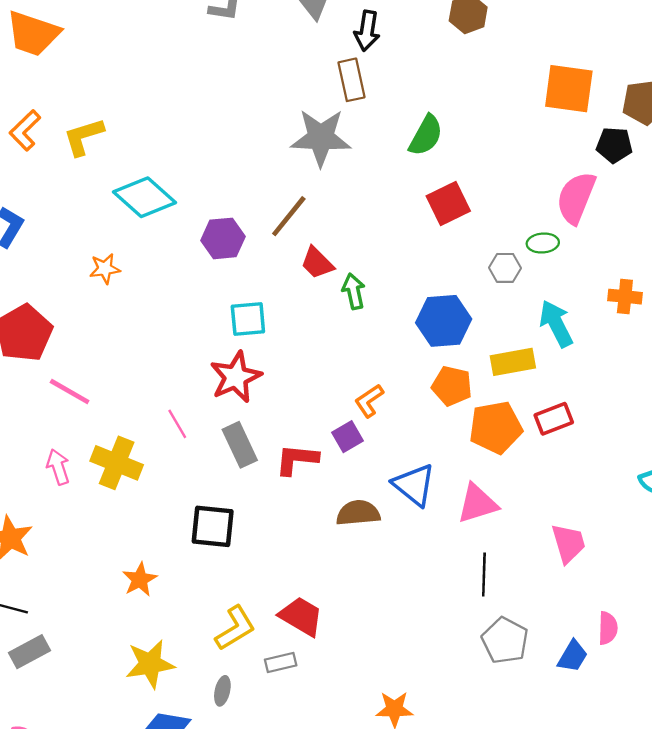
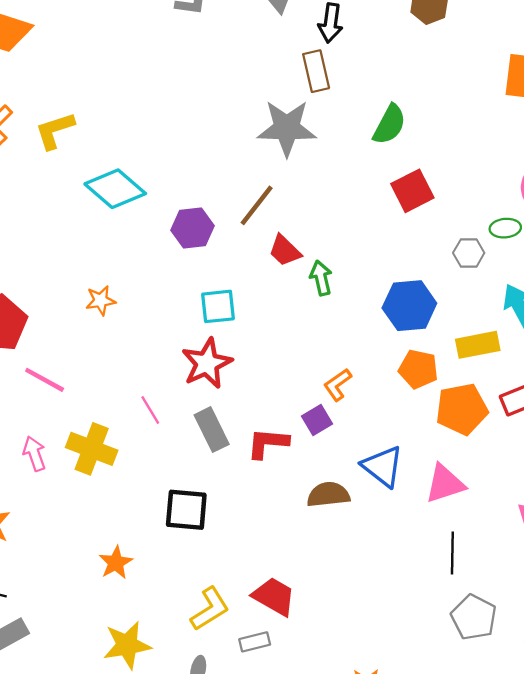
orange star: (105, 269) -> (101, 300), moved

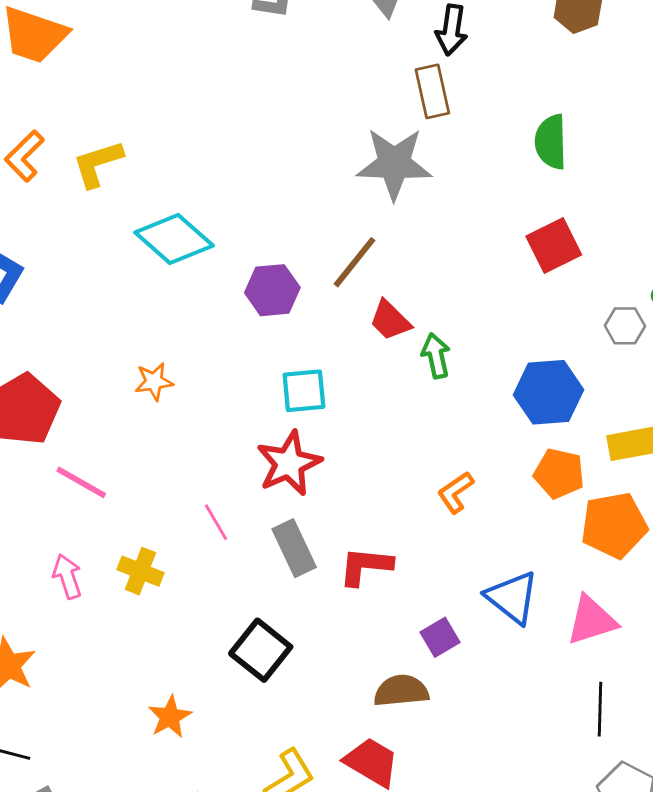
green semicircle: (389, 124) -> (551, 142), moved, turned 150
purple square: (317, 420) -> (440, 637), moved
yellow cross: (92, 449) -> (140, 571), size x0.7
brown semicircle: (328, 495) -> (401, 691), moved
black square: (186, 510) -> (261, 650), turned 33

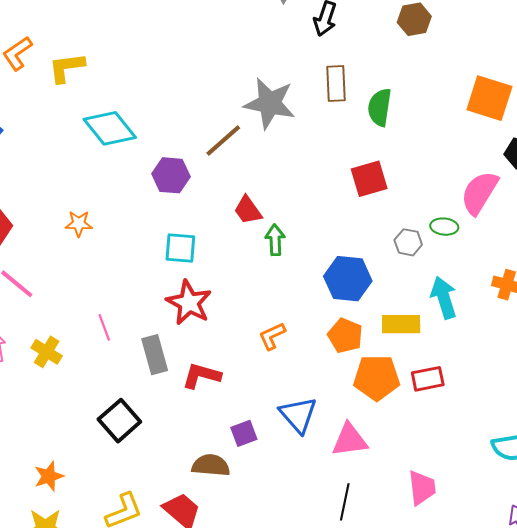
brown rectangle: (432, 91) -> (336, 83), moved
brown line: (355, 262) -> (223, 141), moved
red star: (289, 463) -> (189, 303), moved, turned -30
orange star: (170, 717) -> (49, 476), moved

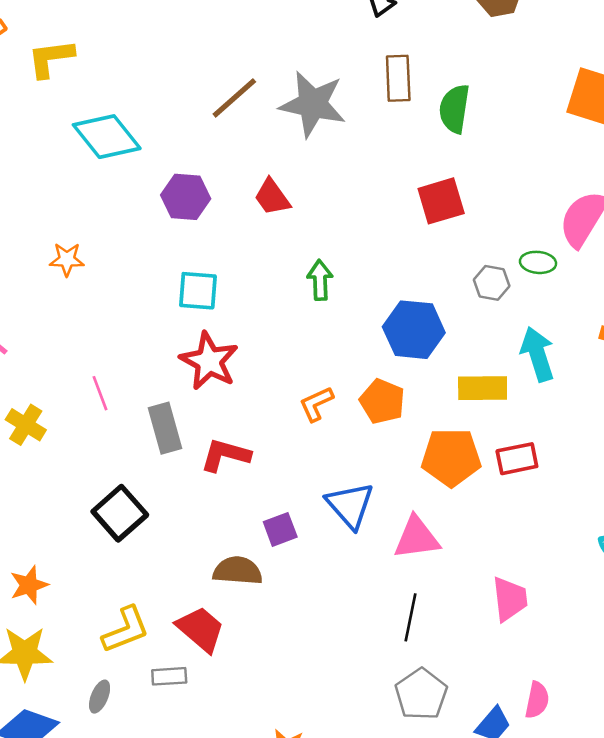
brown line: (223, 141) -> (234, 98), moved
red trapezoid: (248, 210) -> (272, 197), moved
orange pentagon: (345, 336) -> (382, 401), moved

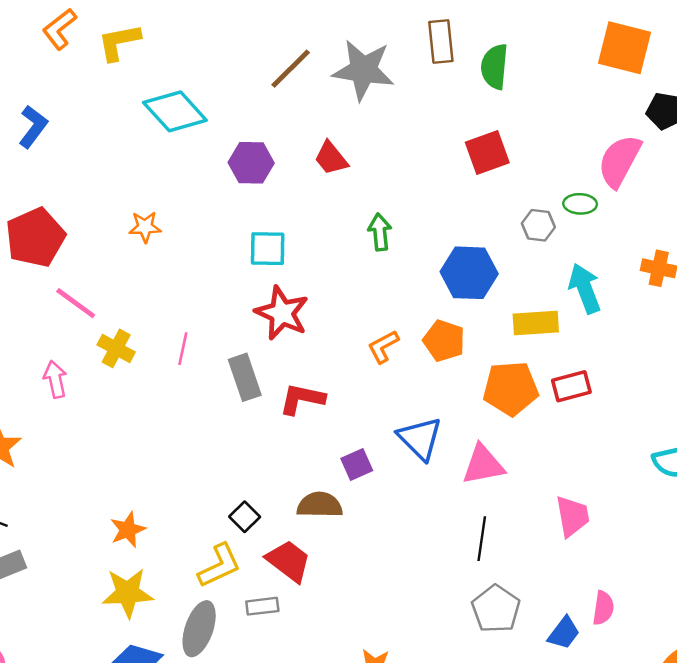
pink line: (100, 393) -> (183, 349), turned 36
yellow cross: (26, 425) -> (116, 348), moved
black square: (120, 513) -> (245, 517), moved, size x0.6
gray ellipse: (100, 697) -> (199, 629), size x1.8

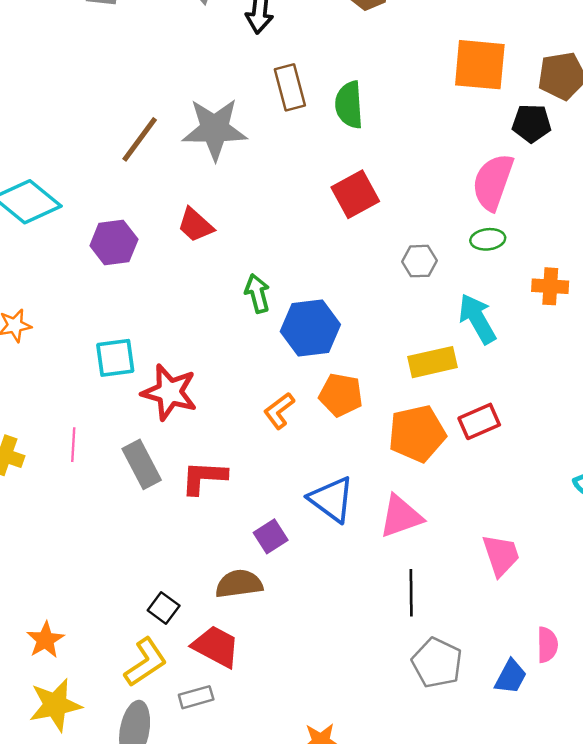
green ellipse: (580, 204) -> (488, 239), moved
cyan square: (268, 249) -> (115, 358), moved
blue hexagon: (469, 273) -> (310, 328), moved

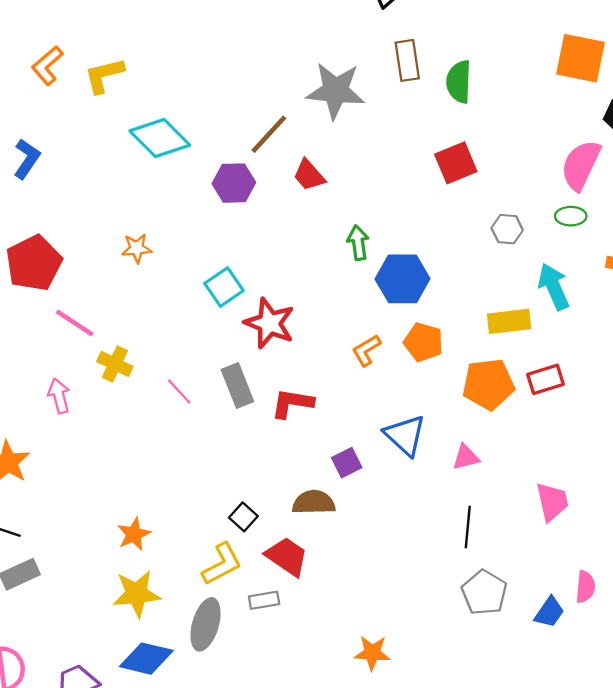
brown line: (140, 139) -> (269, 134), moved
cyan square: (115, 358) -> (224, 287), turned -33
pink line: (73, 445) -> (179, 391), moved, turned -52
pink triangle: (401, 516) -> (466, 457), size x0.7

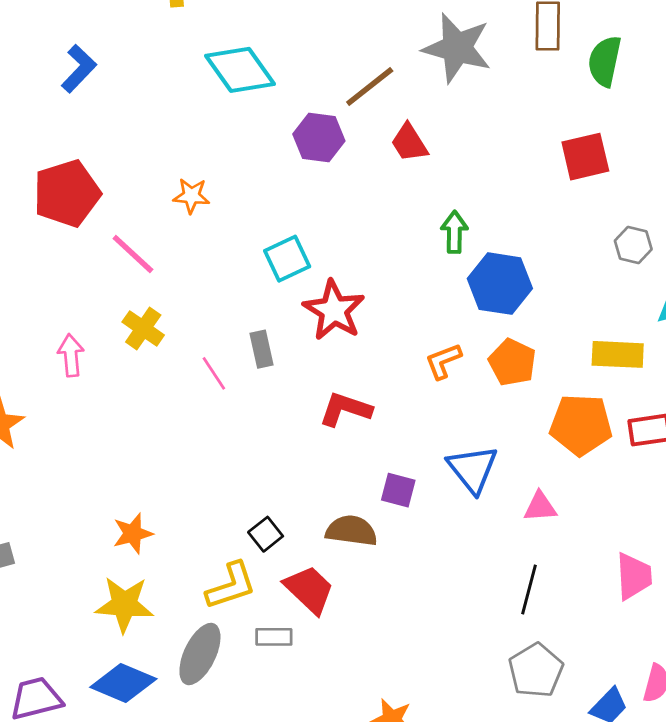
pink line: (75, 323) -> (133, 254), moved
gray rectangle: (237, 385) -> (262, 349), moved, size x0.7
purple square: (347, 463) -> (398, 490), turned 32

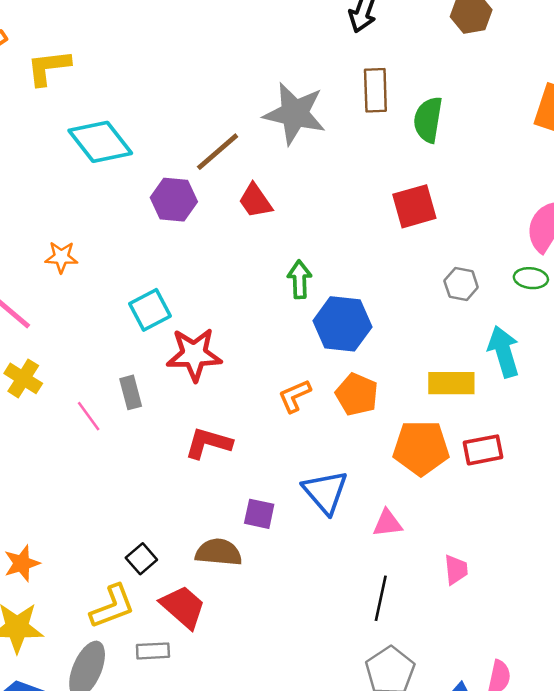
red star: (334, 310) -> (194, 354), turned -30
pink trapezoid: (634, 576) -> (456, 570), moved, size x0.7

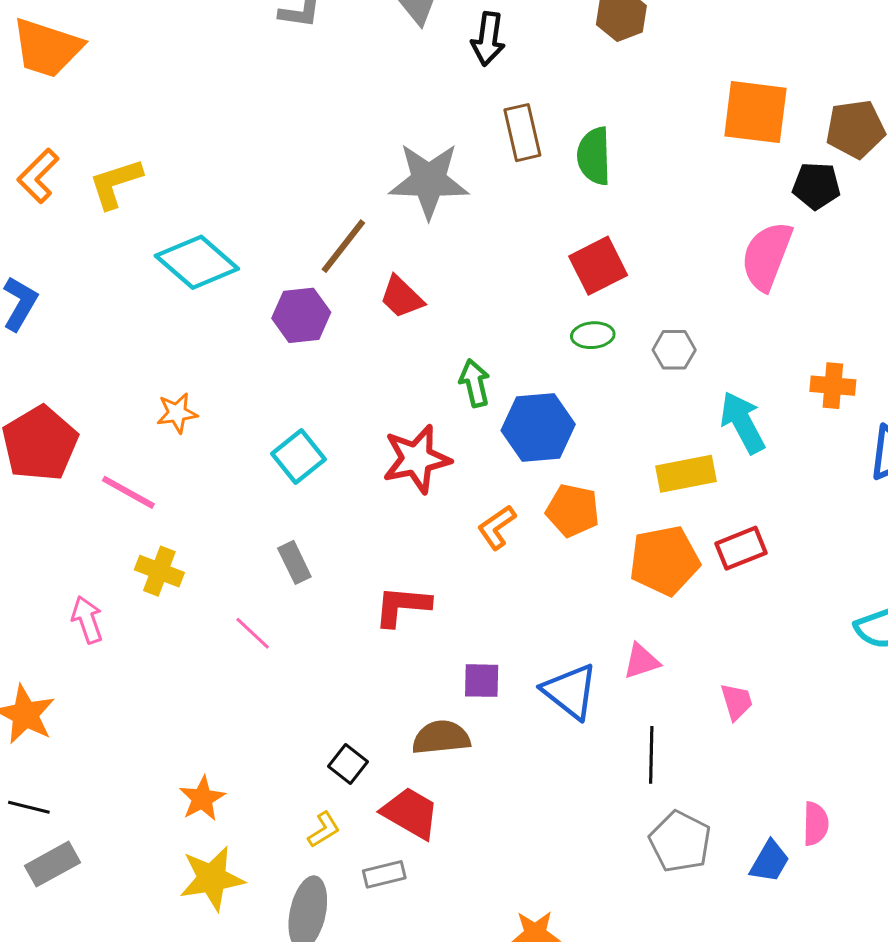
green ellipse: (531, 278) -> (593, 335), moved
red star: (194, 354) -> (417, 459), moved
pink line: (89, 416) -> (253, 633), moved
blue triangle: (325, 492) -> (570, 691), moved
yellow L-shape: (112, 607) -> (324, 830), size x0.6

